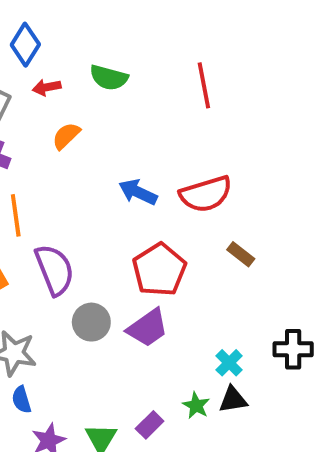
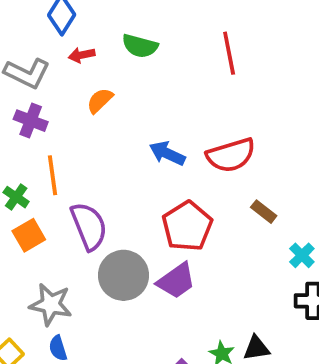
gray circle: (91, 322) -> (124, 275), size x1.4
cyan cross: (229, 363) -> (302, 255), moved

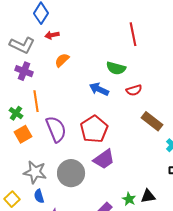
green semicircle: (140, 46) -> (116, 68), moved
red semicircle: (231, 155) -> (134, 90), size x0.6
brown rectangle: (264, 212) -> (152, 121), size x1.5
red pentagon: (187, 226) -> (94, 129), moved
gray circle: (124, 275) -> (71, 173), moved

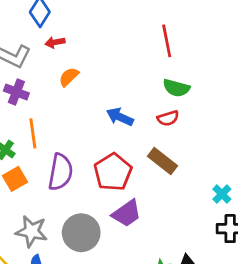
green semicircle: (116, 68) -> (176, 88), moved
brown rectangle: (152, 121) -> (163, 161), moved
purple semicircle: (56, 129) -> (60, 172), turned 32

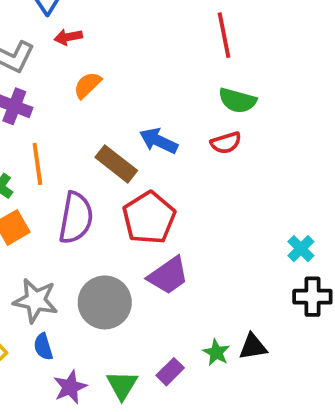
brown rectangle: (163, 161) -> (116, 164), moved

